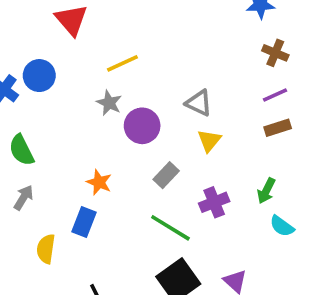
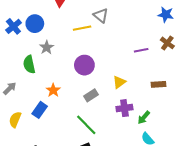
purple line: (275, 95) -> (141, 50), moved
gray star: (109, 103) -> (47, 47), moved
gray triangle: (199, 103) -> (101, 16), moved
green semicircle: (21, 150) -> (29, 64), moved
purple cross: (214, 202) -> (124, 108), moved

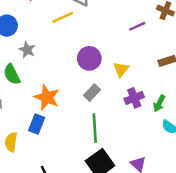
purple circle: (84, 65) -> (89, 58), moved
orange star: (53, 90) -> (47, 97), size x1.5
green line: (86, 125) -> (95, 128), turned 55

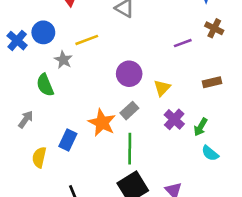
yellow line: (63, 17) -> (87, 40), moved
orange star: (47, 97) -> (102, 123), moved
purple cross: (134, 98) -> (174, 119), turned -30

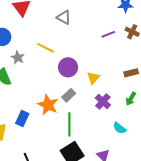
yellow line: (87, 40) -> (46, 48), moved, turned 48
purple line: (183, 43) -> (108, 34), moved
green arrow: (201, 127) -> (131, 99), moved
cyan semicircle: (210, 153) -> (120, 128), moved

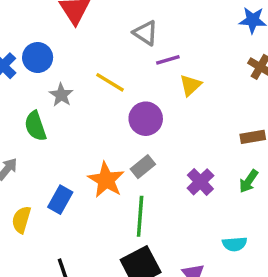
purple line: (108, 34) -> (168, 60), moved
yellow triangle: (93, 78) -> (191, 85), moved
cyan semicircle: (120, 128) -> (235, 244), moved, turned -48

